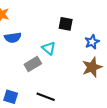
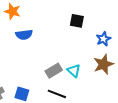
cyan triangle: (49, 48) -> (74, 71), moved
gray rectangle: (33, 64) -> (54, 71), moved

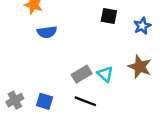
blue star: (103, 39) -> (142, 26), moved
brown star: (103, 64) -> (140, 67), turned -30

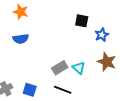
blue star: (142, 26) -> (102, 35), moved
blue semicircle: (47, 32) -> (21, 39), moved

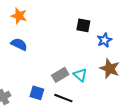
blue semicircle: (21, 39) -> (19, 44), turned -147
blue square: (30, 90) -> (37, 93), moved

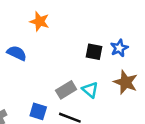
orange star: (19, 16) -> (39, 21), moved
black square: (83, 25) -> (94, 52), moved

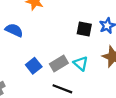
blue square: (38, 111) -> (34, 66), moved, turned 35

